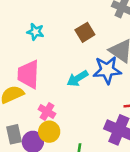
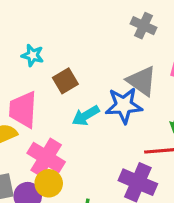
brown square: (85, 32) -> (65, 81), moved
pink cross: (47, 111) -> (46, 157), size x1.6

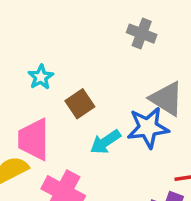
gray cross: (144, 26) -> (142, 34), moved
cyan star: (33, 55) -> (41, 77), turned 30

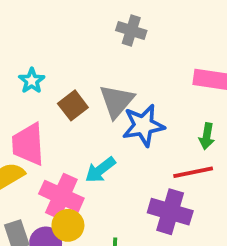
gray triangle: (167, 99) -> (117, 101), moved, turned 42
cyan arrow: (105, 142) -> (100, 170), moved

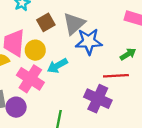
green arrow: (207, 136) -> (128, 54), turned -140
yellow circle: (68, 225) -> (35, 50), moved

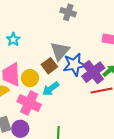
brown square: (46, 22) -> (49, 66), moved
purple cross: (98, 99) -> (93, 72), moved, turned 35

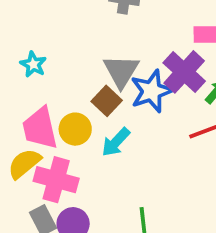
purple cross: (93, 72) -> (184, 72), moved
pink cross: (29, 103) -> (56, 180), moved

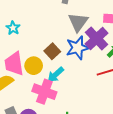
gray triangle: (121, 71) -> (78, 22), moved
pink cross: (56, 180) -> (44, 92), moved

